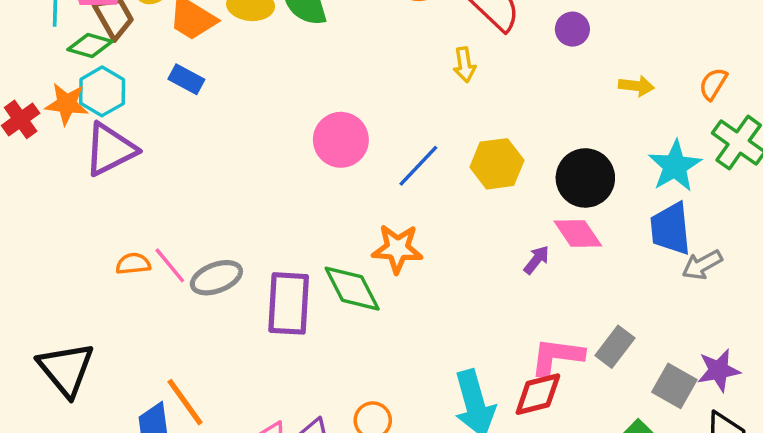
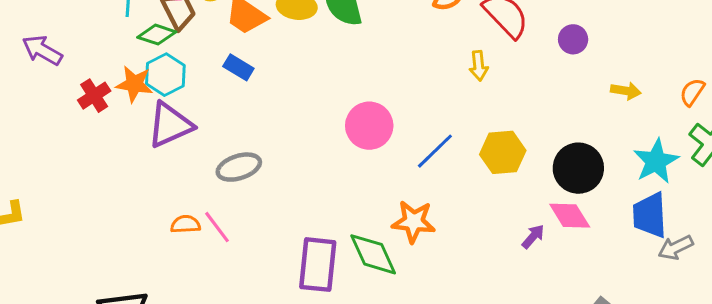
gray ellipse: (216, 278) -> (239, 167), moved

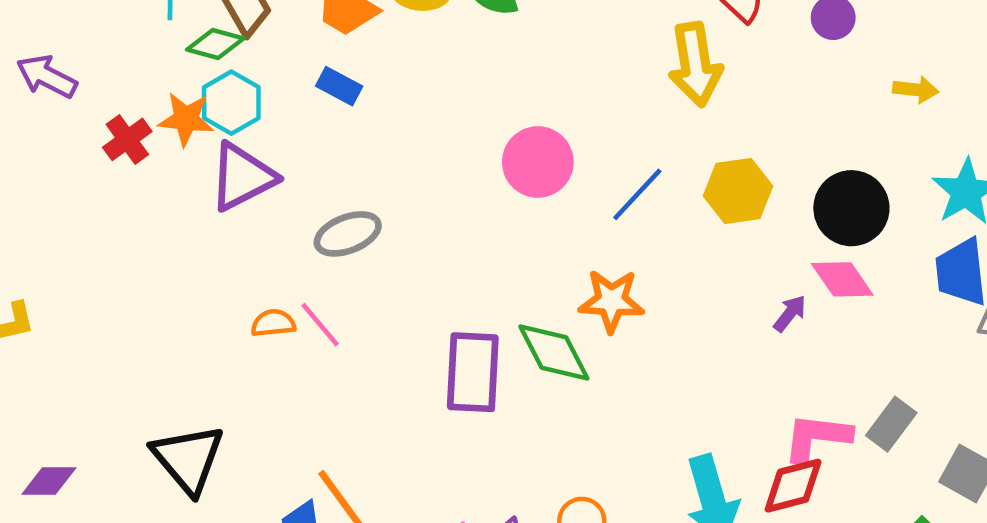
yellow arrow: (479, 66) -> (695, 64), size x1.8

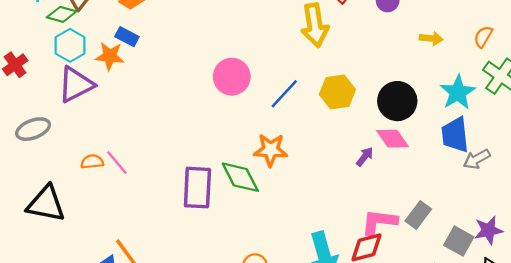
orange star: (186, 119) -> (110, 56), moved
gray ellipse: (348, 234) -> (33, 129), moved
black triangle: (188, 459) -> (46, 204), moved, turned -39

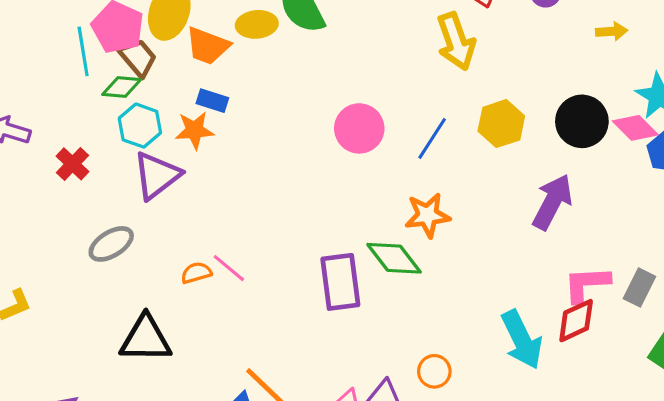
pink diamond: (392, 139) -> (635, 128), moved
purple arrow: (365, 157) -> (552, 202), size x2.0
gray rectangle: (418, 215) -> (639, 287), moved

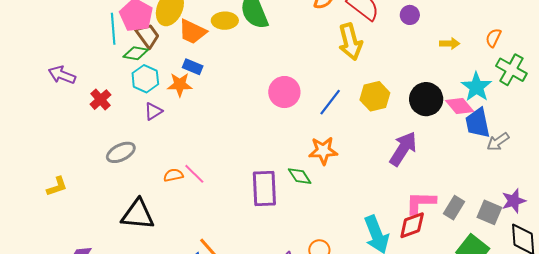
purple triangle: (157, 175) -> (153, 111), size x0.6
green diamond: (394, 258) -> (300, 176), size x0.7

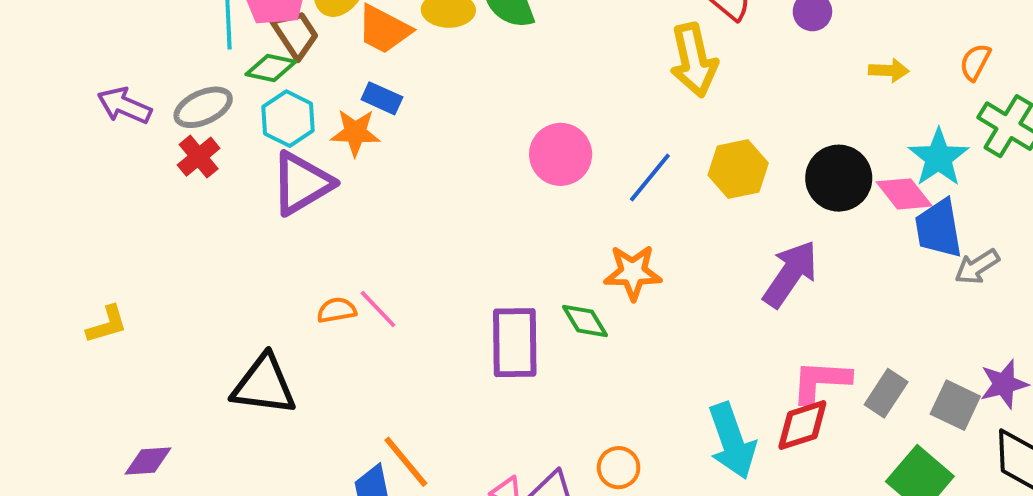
purple triangle: (153, 111) -> (302, 183), size x1.8
gray ellipse: (121, 152) -> (203, 107), moved

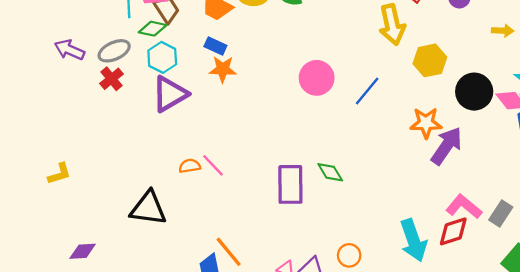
orange star: (355, 133) -> (223, 69), moved
yellow hexagon: (738, 169) -> (430, 60), moved
orange star: (633, 272) -> (426, 123), moved
pink L-shape: (821, 381) -> (464, 207), turned 36

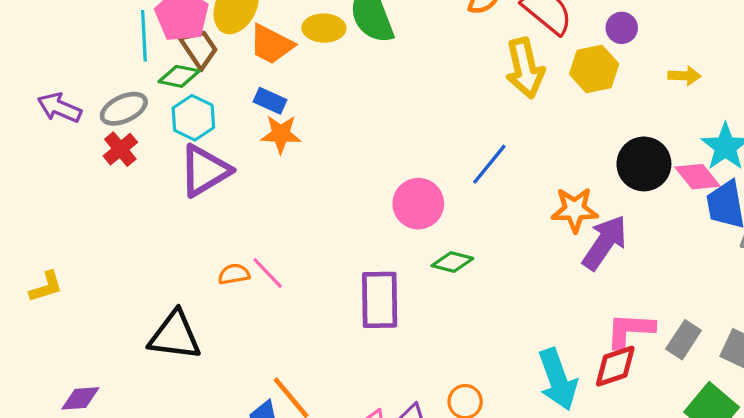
yellow hexagon: (430, 60) -> (594, 69), moved
pink circle: (317, 78) -> (418, 204), moved
green diamond: (330, 172) -> (452, 262), moved, turned -44
pink L-shape: (464, 207) -> (630, 330), turned -36

